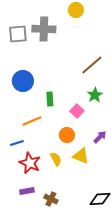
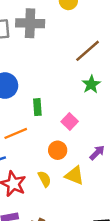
brown line: (92, 65) -> (88, 51), moved
green star: (95, 95) -> (91, 84), moved

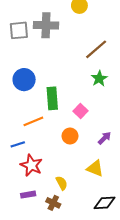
green rectangle: (37, 107) -> (52, 98), size x1.5
yellow triangle: (74, 175) -> (95, 168), moved
yellow semicircle: (44, 179) -> (62, 183), moved

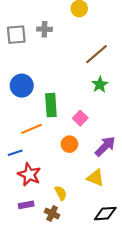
gray cross: (46, 25) -> (44, 29), size x0.6
purple arrow: (104, 138) -> (105, 146), size x1.5

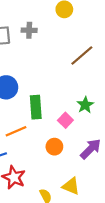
green star: (100, 84) -> (85, 105), moved
yellow triangle: (95, 178) -> (71, 186), moved

